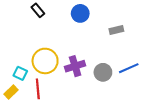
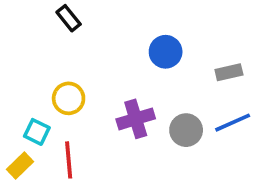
blue circle: (80, 13) -> (166, 52), moved
gray rectangle: (116, 30) -> (229, 72), moved
yellow circle: (45, 61) -> (69, 98), moved, size x0.7

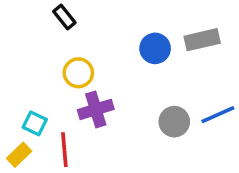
gray rectangle: (229, 72) -> (202, 40), moved, size x1.4
yellow circle: (69, 98) -> (78, 73), moved
purple cross: (136, 119) -> (96, 109), moved

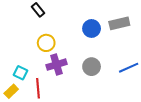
gray circle: (174, 122) -> (92, 67), moved

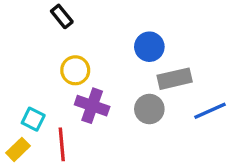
gray rectangle: (119, 23) -> (175, 79), moved
purple cross: (56, 65) -> (92, 106), turned 36

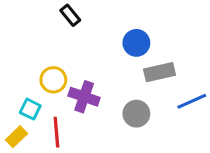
black rectangle: (62, 16) -> (70, 15), moved
yellow circle: (75, 70) -> (53, 80), moved
gray circle: (149, 109) -> (136, 114), moved

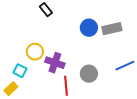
gray rectangle: (159, 72) -> (112, 29), moved
red line: (56, 132) -> (66, 86), moved

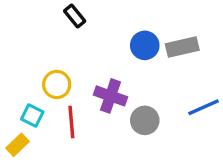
purple cross: (55, 63) -> (111, 96), moved
red line: (66, 86) -> (71, 122), moved

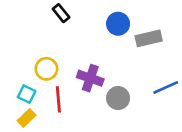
blue circle: (145, 45) -> (118, 24), moved
yellow rectangle: (18, 145) -> (27, 118), moved

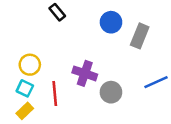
gray rectangle: (149, 38) -> (140, 36), turned -55
yellow circle: (46, 69) -> (30, 65), moved

